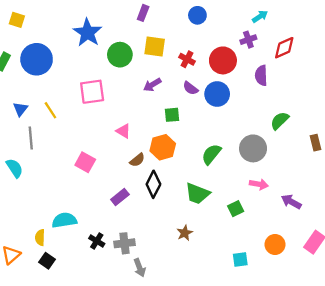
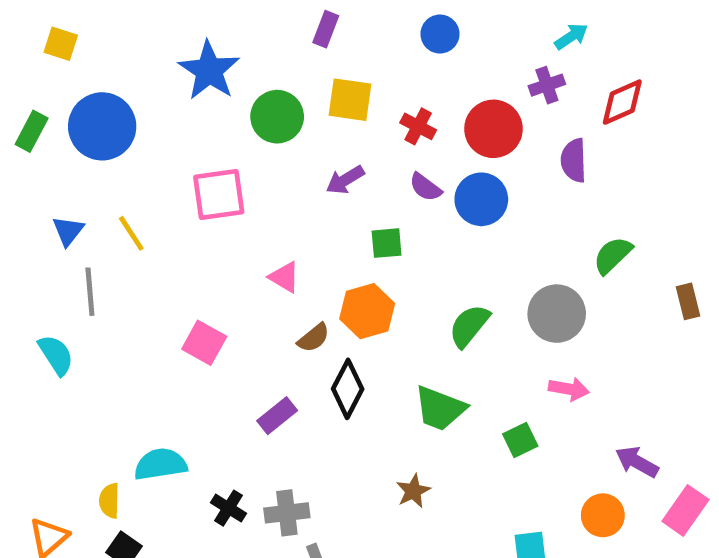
purple arrow: (291, 202) -> (637, 462), moved

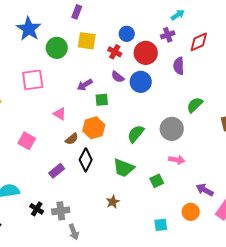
blue circle: (440, 34) -> (127, 34), moved
purple arrow: (345, 180) -> (85, 85), moved

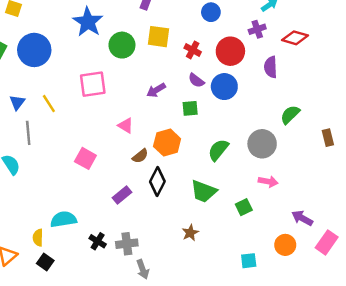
blue circle: (127, 34) -> (211, 12), moved
red diamond: (199, 42) -> (295, 38), turned 40
green square: (102, 100) -> (190, 108), moved

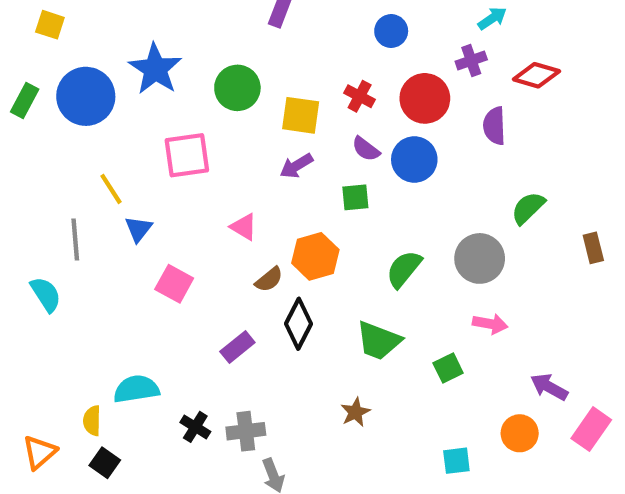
blue star: (88, 22) -> (155, 69), moved
yellow square: (159, 37) -> (301, 115), moved
blue triangle: (17, 102) -> (138, 229), moved

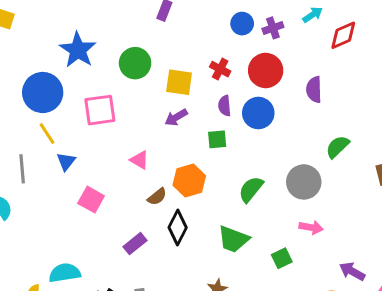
purple cross: (471, 61) -> (273, 28), moved
red diamond: (536, 75) -> (343, 35), moved, turned -40
blue circle: (86, 96) -> (43, 92), moved
purple semicircle: (366, 149) -> (225, 106), turned 48

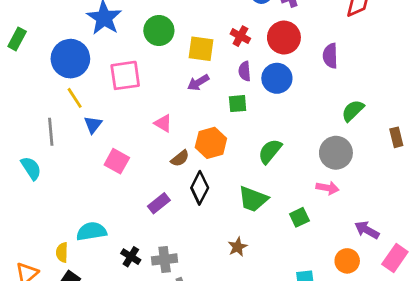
gray circle: (304, 182) -> (336, 153), moved

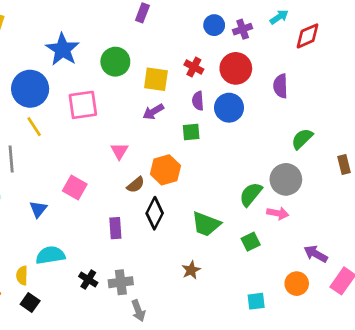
pink triangle: (163, 123) -> (119, 151), turned 30
blue triangle: (93, 125) -> (38, 209), moved
green semicircle: (270, 151) -> (251, 194), moved
purple rectangle: (159, 203) -> (115, 228), turned -55

